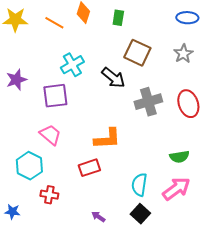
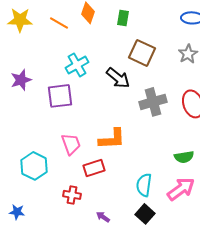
pink trapezoid: (50, 135) -> (71, 144), moved, turned 30
red cross: (49, 195) -> (72, 195), moved

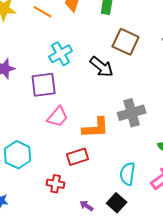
gray cross: (153, 102) -> (132, 113), moved
pink trapezoid: (71, 144) -> (58, 117), moved, turned 60
black square: (145, 214) -> (117, 203), moved

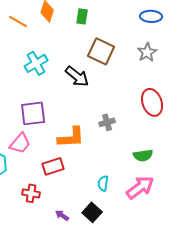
purple square: (44, 85) -> (33, 113), moved
gray cross: (132, 113) -> (107, 122), size x0.6
pink trapezoid: (58, 117) -> (20, 143), moved
cyan semicircle: (128, 174) -> (103, 183), size x0.7

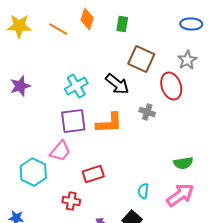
cyan cross: (36, 63) -> (76, 86), moved
red ellipse: (152, 102) -> (171, 86), moved
gray cross: (107, 122) -> (147, 112), moved, turned 35
orange L-shape: (71, 137) -> (109, 123), moved

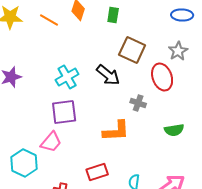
orange L-shape: (109, 123) -> (116, 131), moved
green semicircle: (183, 163) -> (174, 130), moved
red rectangle: (93, 174) -> (97, 172), moved

